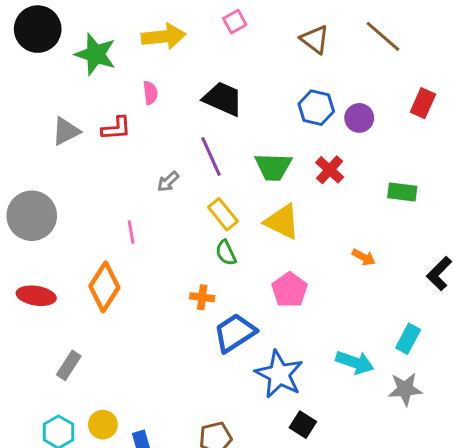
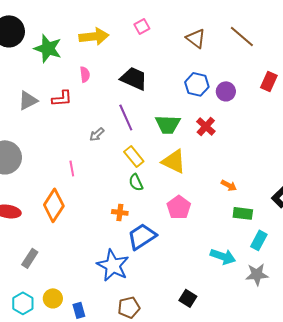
green rectangle: (402, 192) -> (243, 213), moved
blue star: (279, 374) -> (113, 265), moved

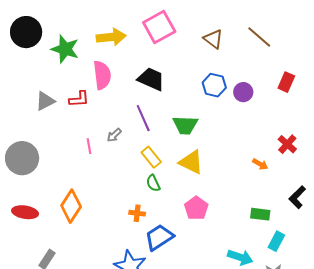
pink square: (142, 26) -> (159, 27), size x2.0
pink semicircle: (85, 74) -> (102, 75), size x1.8
red cross: (206, 126) -> (287, 144), moved
pink line: (72, 168) -> (89, 146), moved
orange arrow: (229, 185) -> (260, 164), moved

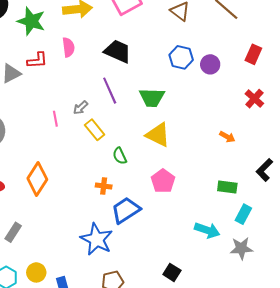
pink semicircle: (102, 75) -> (68, 47), size x0.7
red L-shape: (79, 99) -> (37, 60), moved
red cross: (287, 144) -> (254, 99), moved
yellow rectangle: (151, 157) -> (95, 130), moved

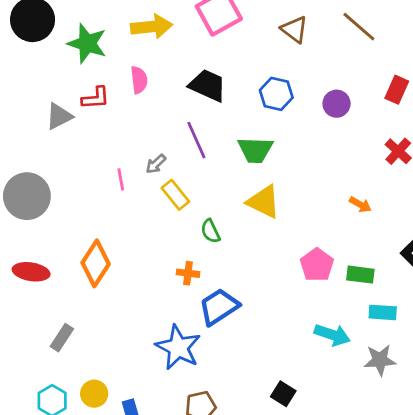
blue hexagon: (181, 57) -> (276, 94), moved
pink pentagon: (163, 181) -> (317, 265), moved
cyan rectangle: (243, 214) -> (383, 312), turned 66

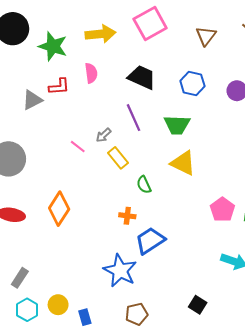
brown triangle: (294, 29) -> (206, 36), turned 30
pink line: (121, 179) -> (78, 147), turned -42
gray rectangle: (62, 338) -> (20, 278), moved

